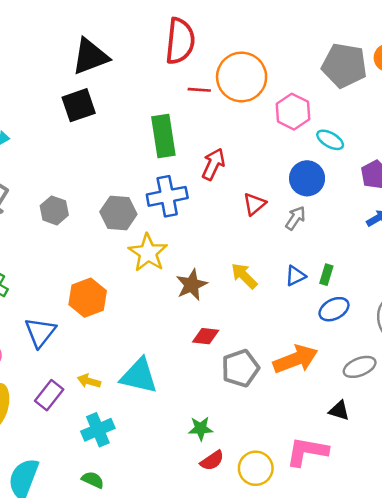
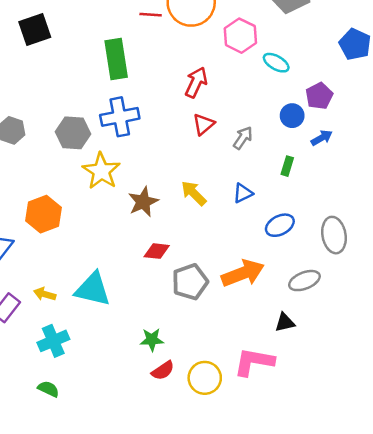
red arrow: (213, 164) -> (196, 82), moved
blue circle: (307, 178) -> (292, 116), moved, size x0.7
green rectangle: (326, 275) -> (287, 166), moved
black triangle: (339, 411) -> (285, 322), turned -30

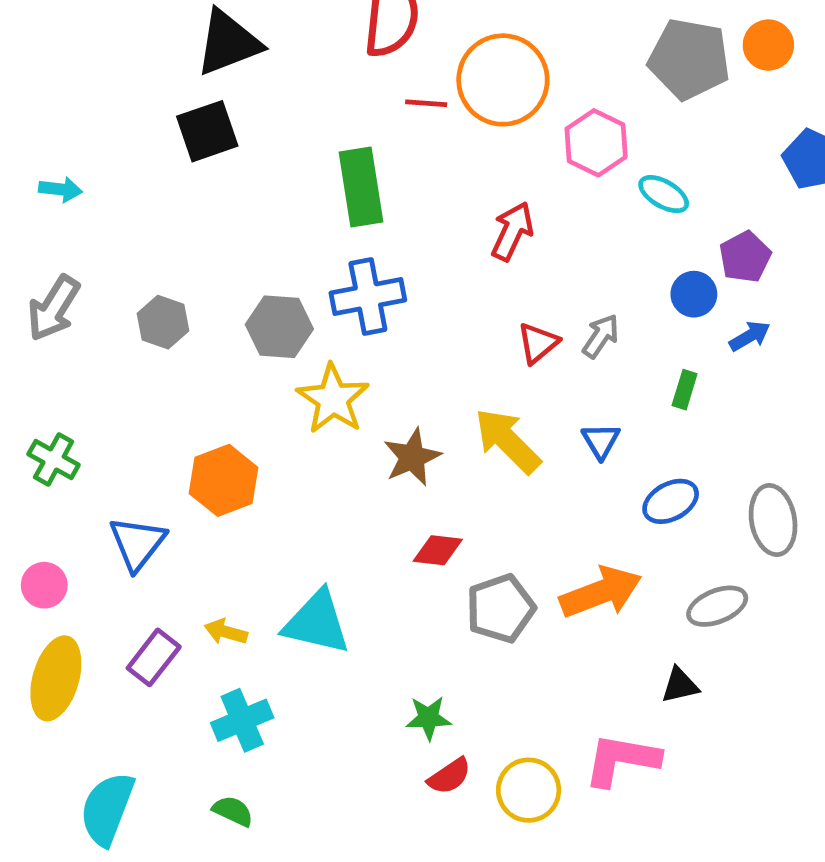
red triangle: (204, 124) -> (538, 343), moved
yellow arrow: (194, 193) -> (508, 441), size x1.4
blue triangle: (243, 193) -> (601, 441), turned -35

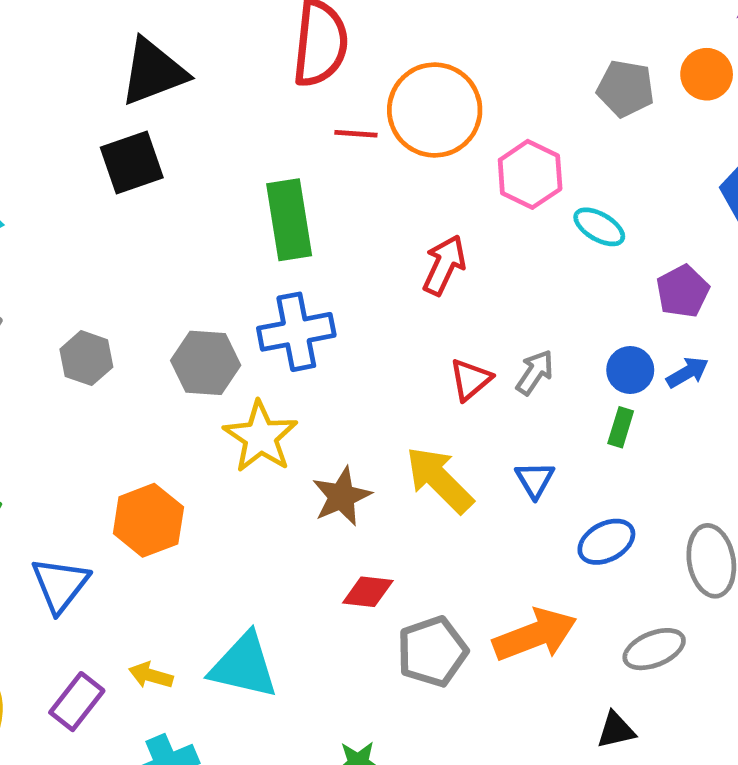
gray pentagon: (689, 59) -> (625, 89), size x0.7
blue circle: (694, 294) -> (630, 370), moved

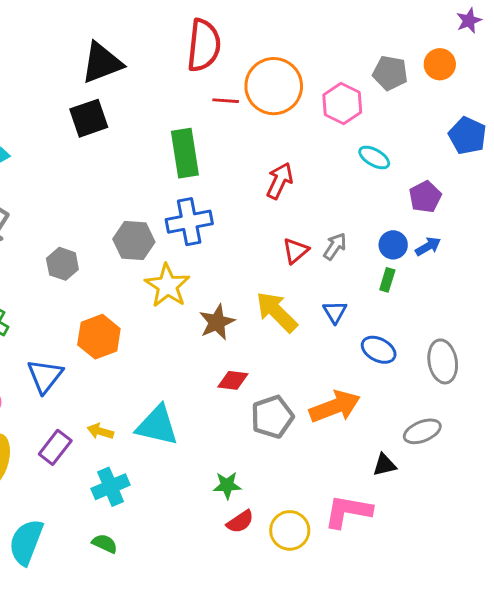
pink hexagon: (530, 174) -> (342, 104), moved
gray hexagon: (86, 358) -> (62, 264), moved
blue ellipse: (606, 542) -> (379, 350), turned 56
gray ellipse: (654, 649) -> (422, 431), moved

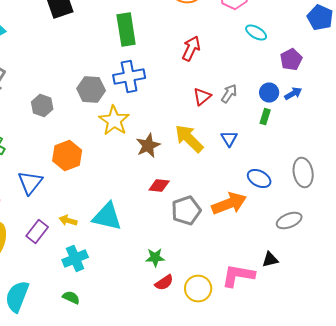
blue ellipse: (379, 350) -> (259, 179), moved
black triangle: (384, 465) -> (270, 260), moved

